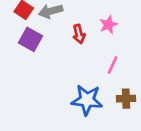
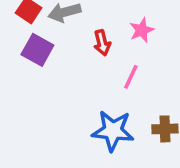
pink line: (113, 65) -> (131, 77), moved

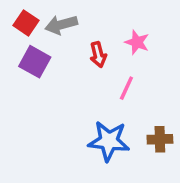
pink star: (142, 30) -> (137, 42), turned -30

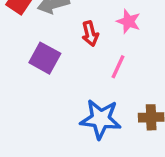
purple square: (35, 62) -> (45, 58), moved

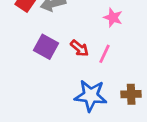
red arrow: (90, 34) -> (79, 48), moved, turned -36

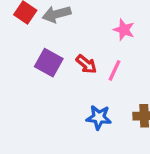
blue star: (91, 96) -> (99, 117), size x0.7

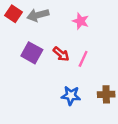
pink star: (124, 30) -> (81, 21), moved

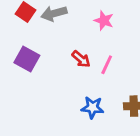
purple square: (32, 53) -> (27, 59), moved

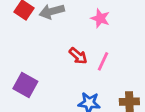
purple square: (27, 59) -> (25, 85), moved

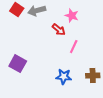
red arrow: (78, 56) -> (59, 30), moved

